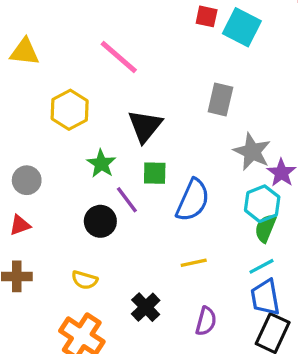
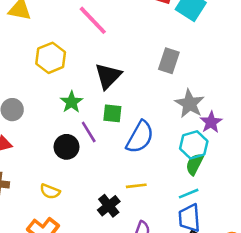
black cross: (146, 307) -> (109, 206), moved

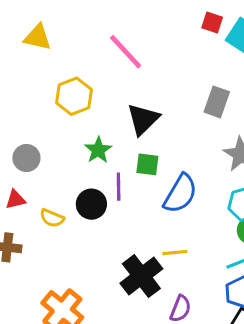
purple line: (89, 132) -> (119, 187), turned 30
yellow semicircle: (50, 191) -> (52, 218), moved
black cross: (109, 206) -> (141, 276), size x1.5

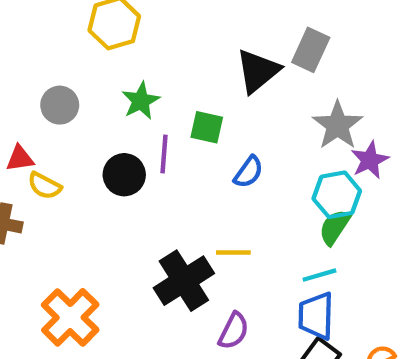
black triangle: (143, 119) -> (258, 71), moved
gray circle: (26, 158) -> (60, 105), moved
blue semicircle: (180, 194) -> (249, 172), size x0.6
yellow semicircle: (52, 218) -> (44, 186), moved

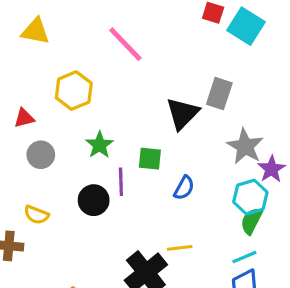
red triangle: (20, 158) -> (24, 118), moved

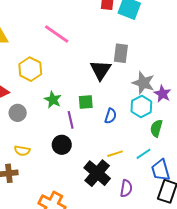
cyan hexagon: (250, 197) -> (141, 107), moved
black circle: (94, 200) -> (62, 145), moved
cyan line: (244, 257) -> (144, 154), moved

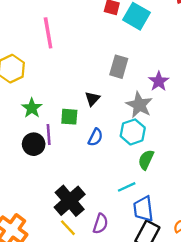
pink line: (57, 34) -> (48, 33), turned 36
black triangle: (100, 70) -> (92, 99), moved, size x0.6
purple star: (162, 94) -> (159, 81), moved
black circle: (62, 145) -> (34, 144), moved
yellow line: (115, 154) -> (68, 228), moved, turned 56

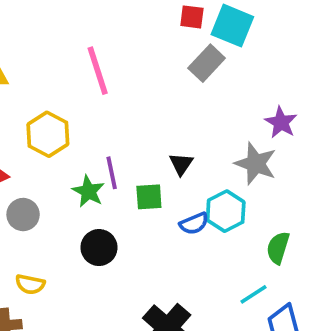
gray rectangle: (119, 67) -> (207, 63), moved, turned 35
cyan hexagon: (133, 132) -> (226, 211), moved
purple line: (49, 135) -> (112, 173), moved
blue semicircle: (95, 137) -> (194, 223), turned 48

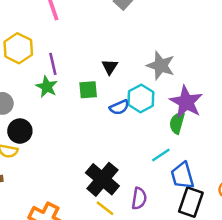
purple star: (281, 122) -> (186, 102), moved, size x1.5
purple line: (112, 173) -> (53, 64), moved
black circle: (99, 248) -> (20, 131), moved

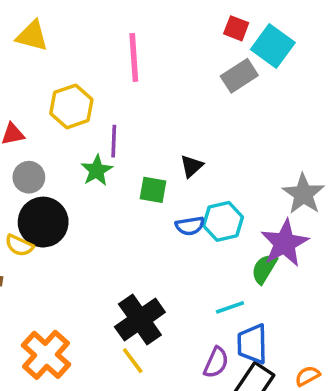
gray star: (161, 66) -> (303, 194), moved
black circle: (20, 131) -> (43, 222), size x1.4
purple semicircle: (139, 198) -> (216, 362), moved

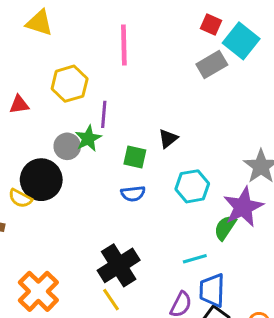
gray circle: (29, 177) -> (67, 146), moved
blue semicircle: (190, 226) -> (133, 194), moved

